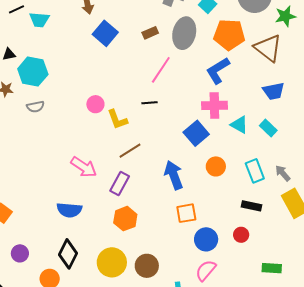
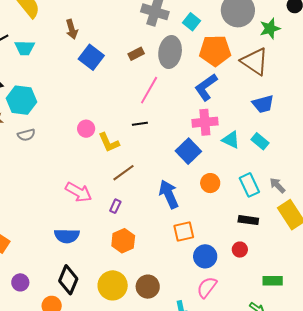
purple rectangle: (120, 183) -> (115, 206), size x0.6

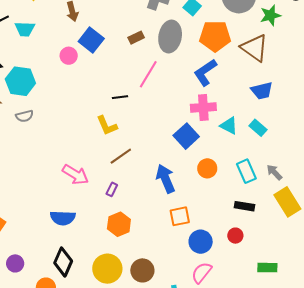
black line: (140, 124) -> (120, 97), moved
pink circle: (86, 129) -> (69, 56), moved

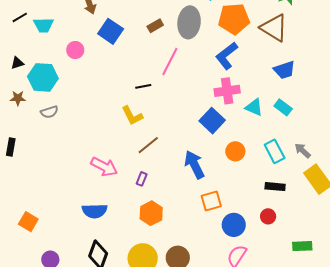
pink circle: (69, 56) -> (75, 50), moved

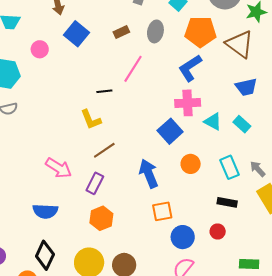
gray ellipse: (189, 22) -> (155, 31), size x0.7
purple rectangle: (142, 179) -> (95, 183), size x1.5

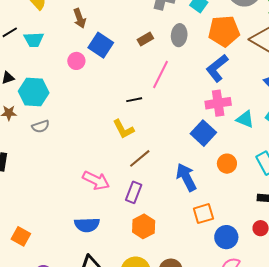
pink circle: (40, 49) -> (76, 61), moved

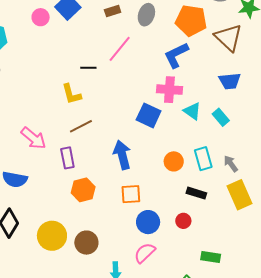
blue square: (203, 133) -> (149, 115), turned -30
orange circle: (227, 164) -> (174, 161), moved
purple rectangle: (134, 192) -> (67, 158), turned -45
orange hexagon: (144, 226) -> (83, 190), moved

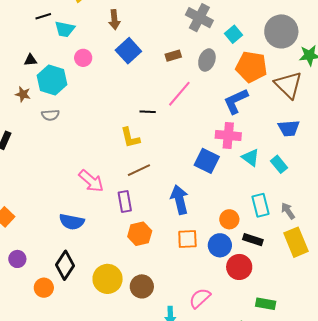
pink circle: (41, 17) -> (83, 58), moved
orange circle: (174, 161) -> (229, 219), moved
red circle: (183, 221) -> (239, 267), size x1.6
blue circle: (148, 222) -> (220, 245), moved

